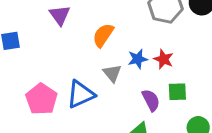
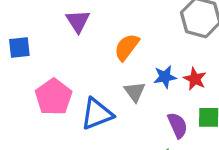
pink pentagon: (41, 99) -> (54, 97), moved

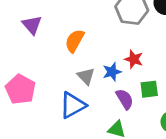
blue star: (165, 77) -> (112, 72), moved
blue triangle: (97, 114) -> (73, 105), moved

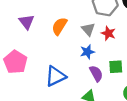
purple triangle: (32, 25) -> (26, 22), moved
red star: (134, 59) -> (108, 33), moved
gray triangle: (86, 76) -> (88, 29), moved

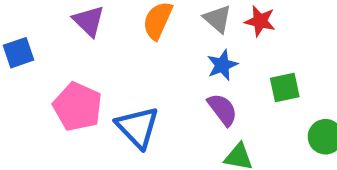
purple semicircle: (96, 73) -> (222, 110), moved
blue triangle: (55, 76) -> (137, 127), moved, turned -40

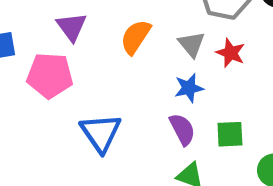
green square: (285, 88) -> (230, 134), moved
pink pentagon: (77, 107) -> (50, 76), moved, turned -30

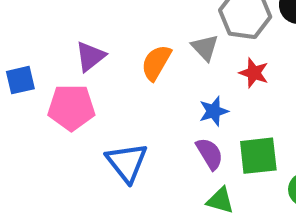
purple triangle: (71, 27) -> (90, 56), turned 32
gray triangle: (191, 44) -> (205, 48), moved
green square: (230, 134) -> (258, 156), size x1.4

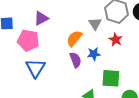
orange semicircle: (156, 63) -> (74, 38), moved
purple semicircle: (210, 154) -> (75, 60), moved
blue triangle: (127, 162) -> (35, 68), moved

